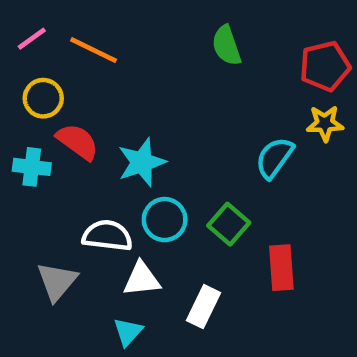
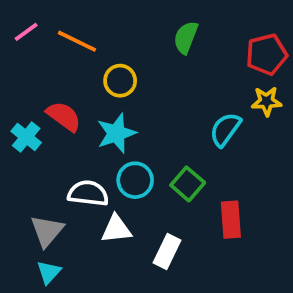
green semicircle: (226, 46) -> (186, 37), turned 40
yellow circle: (43, 98) -> (120, 81), moved
cyan cross: (32, 167) -> (26, 137), turned 32
cyan triangle: (128, 332) -> (49, 272), moved

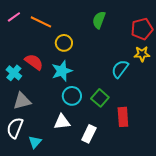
white semicircle: (88, 193) -> (15, 128), moved, turned -75
gray triangle: (47, 231) -> (22, 101), moved, turned 36
cyan triangle: (49, 272) -> (35, 142), moved

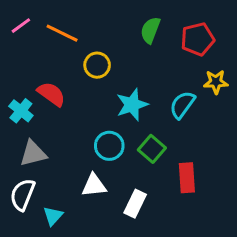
red pentagon: (142, 29) -> (198, 39), moved
cyan star: (62, 71) -> (132, 105), moved

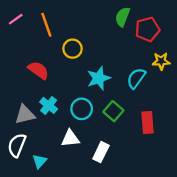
green semicircle: (150, 30) -> (123, 17), moved
orange line: (62, 33) -> (46, 25), turned 45
cyan cross: (21, 111) -> (49, 105), moved
red rectangle: (187, 178) -> (148, 123), moved

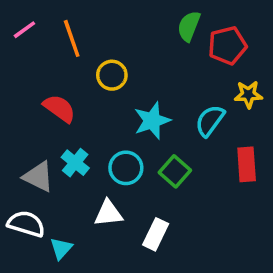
gray triangle: (25, 115) -> (38, 177), turned 40
red rectangle: (148, 123) -> (247, 164), moved
white semicircle: (17, 145) -> (26, 224), turned 85

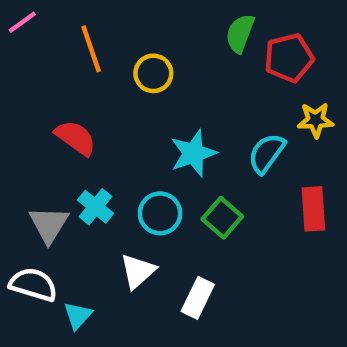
pink line: (24, 30) -> (22, 22), moved
yellow circle: (112, 75) -> (153, 73), moved
gray triangle: (38, 177) -> (49, 224), turned 36
white triangle: (108, 213) -> (138, 271), turned -36

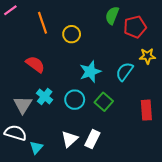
red rectangle: (313, 209) -> (146, 110), moved
white triangle: (138, 271) -> (70, 139), moved

